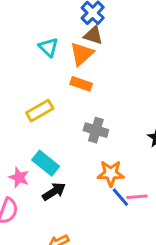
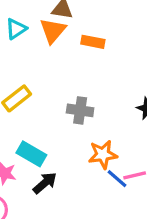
cyan triangle: (48, 47) -> (16, 29), turned 50
orange rectangle: (81, 84) -> (93, 42), moved

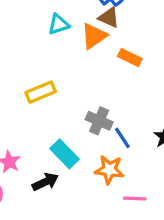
cyan rectangle: (31, 154) -> (65, 154), moved
blue line: (117, 179) -> (122, 138), moved

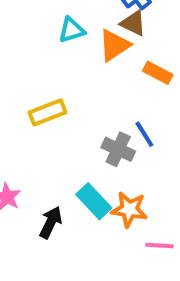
blue line: (122, 138) -> (144, 134), moved
cyan rectangle: (65, 154) -> (94, 201), moved
black arrow: (45, 182) -> (51, 222), turned -40

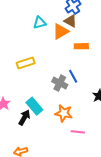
orange rectangle: (158, 73) -> (81, 46), turned -32
cyan rectangle: (94, 201) -> (34, 106), moved

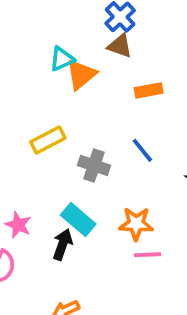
orange triangle: (61, 31) -> (81, 75), moved
gray cross: (60, 83) -> (94, 165), moved
pink line: (78, 132) -> (147, 255), moved

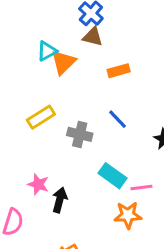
cyan rectangle: (78, 219) -> (112, 176), moved
orange star: (136, 224) -> (128, 215), moved
pink star: (18, 225) -> (38, 184), moved
pink line: (147, 255) -> (141, 188), moved

